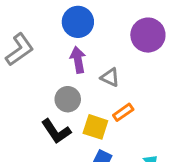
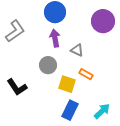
orange rectangle: (123, 112) -> (86, 74), turned 64
black L-shape: (56, 131) -> (17, 87), moved

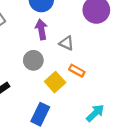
yellow square: (67, 84) -> (55, 82), turned 30
blue rectangle: (70, 110) -> (40, 114), moved

